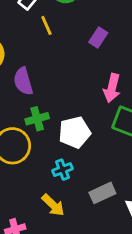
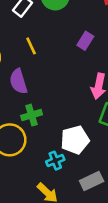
yellow line: (46, 25) -> (31, 46), moved
white pentagon: (75, 132) -> (75, 140), moved

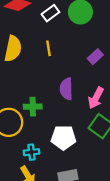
purple semicircle: (18, 81) -> (66, 89), moved
cyan cross: (55, 161) -> (31, 152), moved

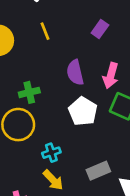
green cross: (33, 107) -> (29, 92), moved
white pentagon: (63, 138) -> (83, 111), moved, turned -30

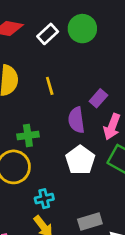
purple rectangle: (100, 29) -> (98, 98), moved
yellow line: (45, 31) -> (50, 86), moved

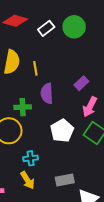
yellow line: (50, 86) -> (35, 68), moved
purple semicircle: (76, 120) -> (47, 93), moved

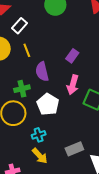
white rectangle: (46, 28) -> (19, 26), moved
pink arrow: (90, 107) -> (73, 85), moved
white pentagon: (62, 131) -> (48, 104), moved

